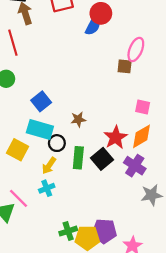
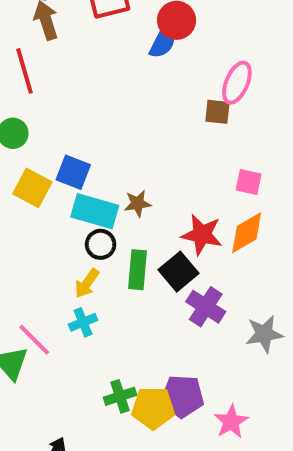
blue square: (41, 101) -> (73, 172), turned -30
cyan rectangle: (40, 130) -> (95, 211), moved
red star: (116, 137) -> (202, 235), turned -30
yellow square: (17, 150) -> (32, 188), moved
purple cross: (135, 166) -> (206, 307), moved

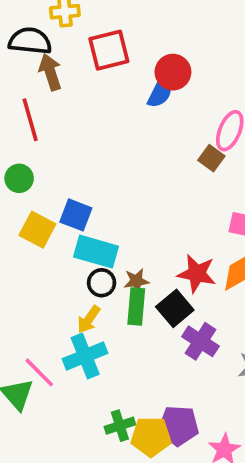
brown square: (217, 112) -> (211, 158), turned 30
brown star: (138, 203) -> (136, 281), moved
cyan cross: (83, 322) -> (85, 356), size x1.6

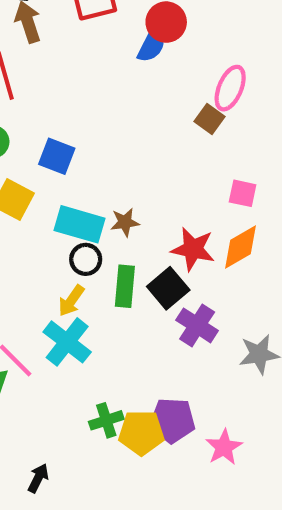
blue square: (76, 215) -> (57, 156), moved
brown star: (136, 281) -> (125, 222), moved
cyan cross: (85, 356) -> (67, 342), turned -30

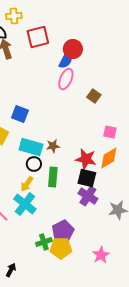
pink ellipse: (230, 88) -> (66, 79), moved
black square: (168, 288) -> (87, 178), moved, turned -36
purple pentagon: (172, 420) -> (63, 231), moved, turned -30

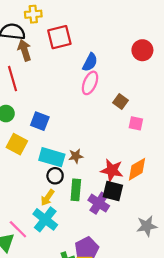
red circle: (73, 49) -> (142, 50), moved
pink square: (110, 132) -> (136, 123), moved
purple cross: (88, 196) -> (99, 203), moved

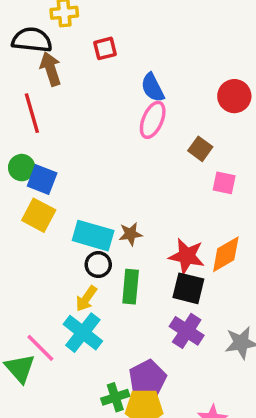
red square: (59, 37) -> (105, 48), size x0.6
red circle: (142, 50) -> (234, 96), moved
blue semicircle: (90, 62) -> (153, 88), turned 126
blue square: (40, 121) -> (42, 179), moved
purple cross: (99, 203) -> (187, 331), moved

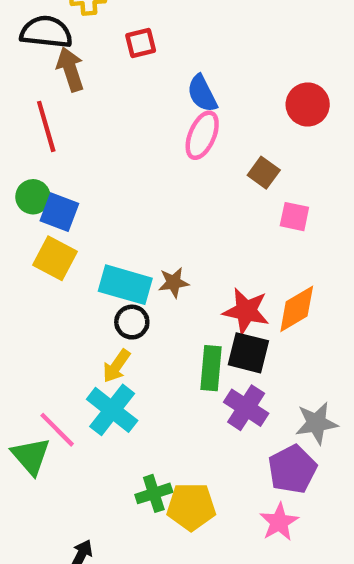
green rectangle: (131, 287) -> (211, 368), moved
purple pentagon: (148, 379) -> (292, 469), moved

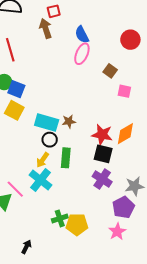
brown arrow: (70, 69) -> (46, 29), moved
green rectangle: (211, 368) -> (66, 158), moved

